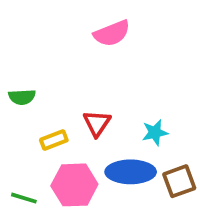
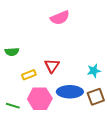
cyan star: (155, 133) -> (94, 71), moved

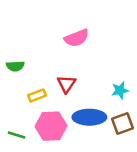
pink semicircle: (60, 18) -> (77, 38), moved

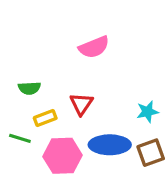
green semicircle: (15, 66) -> (29, 88), moved
green line: (17, 135) -> (20, 138), moved

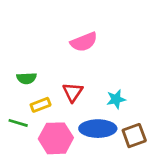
cyan star: (148, 112) -> (116, 99), moved

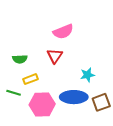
red triangle: (73, 92) -> (55, 56), moved

